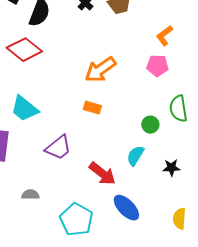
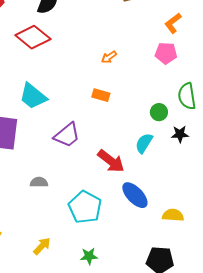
orange arrow: (100, 70) -> (109, 57), size x0.5
black star: (171, 168) -> (180, 134), moved
yellow semicircle: (179, 219) -> (173, 215), moved, turned 90

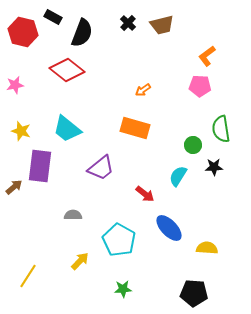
orange rectangle: (101, 95) -> (135, 128), size x1.6
red arrow: (111, 161) -> (145, 194), size x0.7
yellow arrow: (42, 246) -> (80, 261), moved

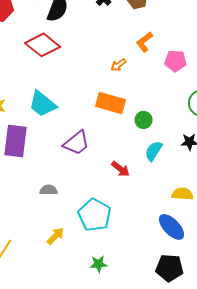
orange L-shape: (207, 56) -> (145, 42), moved
green circle: (193, 145) -> (144, 120), moved
blue ellipse: (169, 228) -> (172, 227), moved
yellow semicircle: (207, 248) -> (183, 194), moved

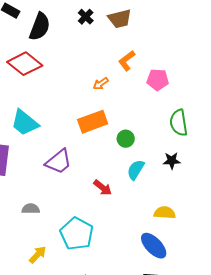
orange rectangle: (111, 103) -> (93, 122), turned -36

